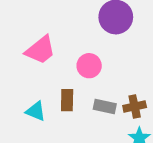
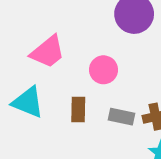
cyan triangle: (36, 111) -> (28, 102), moved, size x1.4

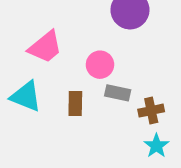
gray rectangle: (122, 117) -> (118, 93), moved

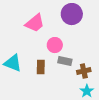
pink trapezoid: (45, 47) -> (35, 23), moved

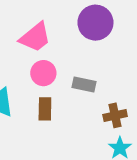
pink circle: (55, 45) -> (43, 73), moved
gray rectangle: (65, 61) -> (84, 84), moved

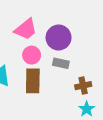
purple circle: (95, 23) -> (59, 37), moved
brown rectangle: (45, 109) -> (33, 81), size x1.5

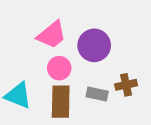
gray rectangle: (61, 63) -> (97, 94), moved
brown cross: (83, 86) -> (126, 85), moved

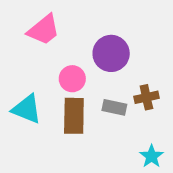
pink trapezoid: (52, 35) -> (44, 30), moved

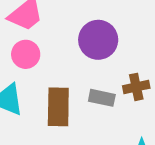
pink circle: (72, 79) -> (26, 54), moved

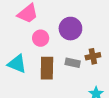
pink circle: (26, 54) -> (41, 38), moved

